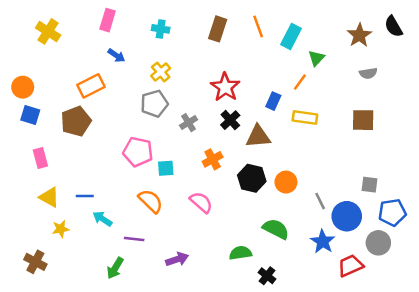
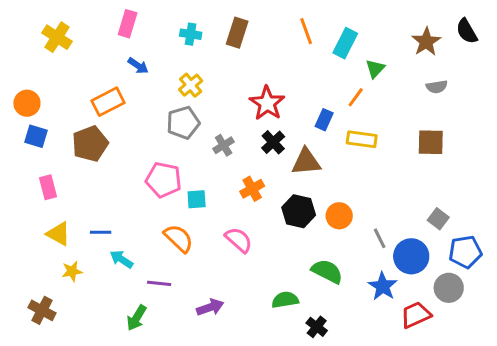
brown rectangle: (218, 29) -> (237, 33), moved
gray square: (369, 185) -> (438, 219), turned 30

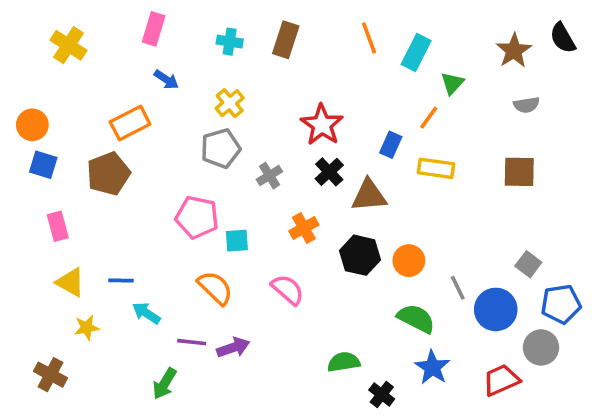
green semicircle: (327, 271) -> (416, 319), moved
blue star: (383, 286) -> (432, 367), moved
purple arrow: (210, 307) -> (233, 347), moved

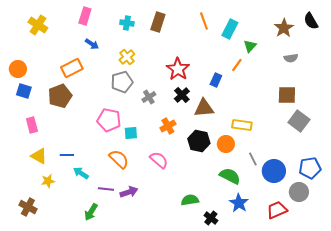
yellow rectangle: (436, 168) -> (242, 125), moved
gray square: (528, 264) -> (299, 121), moved, size x1.5

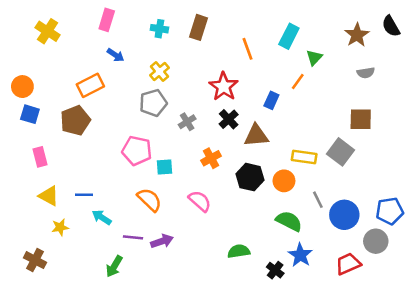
orange line: (204, 21) -> (247, 49), moved
gray square: (299, 121) -> (341, 152), moved
black cross: (211, 218) -> (275, 270), moved

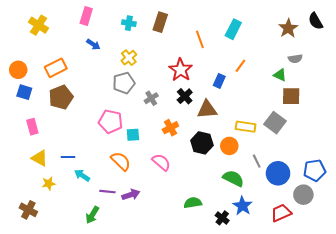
green triangle: (314, 58) -> (280, 75), moved, turned -48
orange rectangle: (90, 85) -> (56, 68), moved

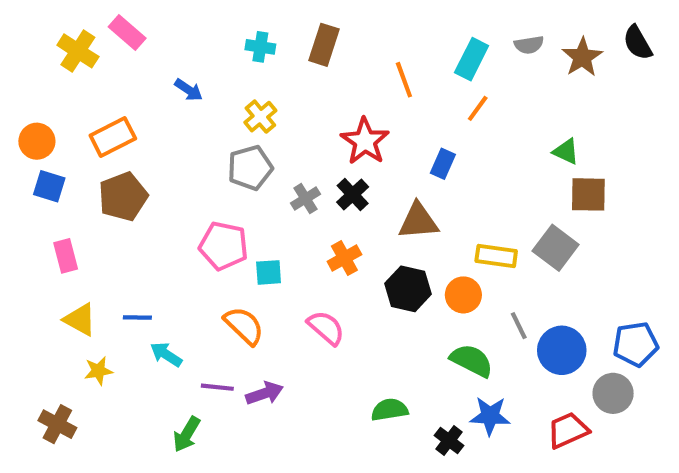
pink rectangle: (86, 16) -> (127, 33), moved, turned -66
gray semicircle: (295, 59) -> (529, 45), moved
orange line: (240, 66) -> (478, 108), moved
black cross: (185, 96) -> (353, 194), moved
blue star: (243, 206) -> (490, 416), turned -30

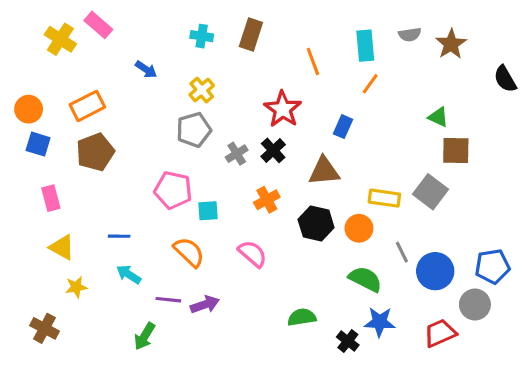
black semicircle: (638, 43) -> (505, 79), moved
cyan rectangle: (472, 59) -> (365, 46), turned -32
blue line: (137, 317) -> (119, 236), moved

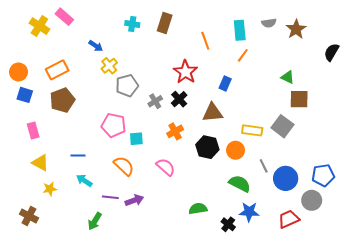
black semicircle: (505, 79) -> (332, 52), turned 60
yellow cross: (202, 90) -> (109, 66), moved

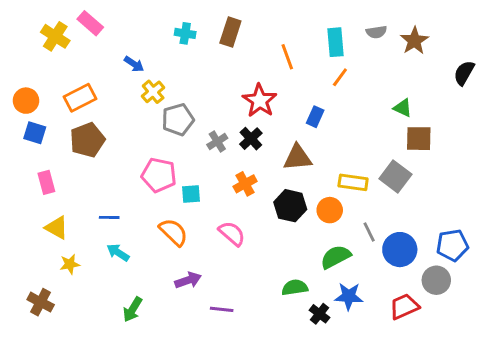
green semicircle: (240, 184) -> (336, 257), turned -55
purple line: (110, 197) -> (222, 309), moved
green semicircle: (198, 209) -> (295, 288), moved

